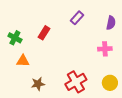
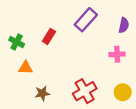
purple rectangle: (77, 18) -> (86, 20), size x1.5

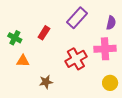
pink cross: (117, 54) -> (105, 49), size x1.5
red cross: (85, 91) -> (76, 59), moved
brown star: (42, 93) -> (46, 82), moved

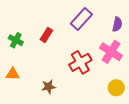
pink cross: (105, 49) -> (111, 52), turned 35
orange triangle: (23, 61) -> (13, 74), moved

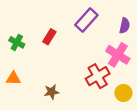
red cross: (80, 62) -> (98, 76), moved

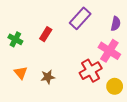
orange triangle: (13, 78) -> (21, 73), moved, turned 48
brown star: (52, 92) -> (48, 77), moved

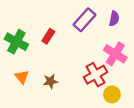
purple semicircle: (116, 24) -> (114, 19), moved
green cross: (15, 39) -> (16, 42), size x1.5
yellow circle: (115, 86) -> (112, 94), moved

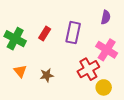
purple rectangle: (85, 20) -> (73, 33), moved, turned -30

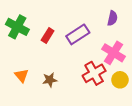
purple rectangle: (73, 33) -> (78, 34), turned 45
green cross: (15, 39) -> (17, 27), moved
yellow circle: (104, 87) -> (120, 80), moved

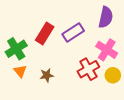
purple semicircle: (112, 18) -> (106, 17), size x1.5
green cross: (17, 27) -> (16, 49), moved, turned 30
red rectangle: (48, 36) -> (45, 34), size x1.5

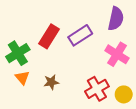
red cross: (88, 69) -> (97, 89), moved
yellow circle: (113, 75) -> (124, 94), moved

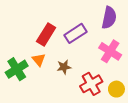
green cross: (18, 53) -> (17, 69), moved
orange triangle: (22, 78) -> (39, 60), moved
brown star: (51, 82) -> (64, 67), moved

